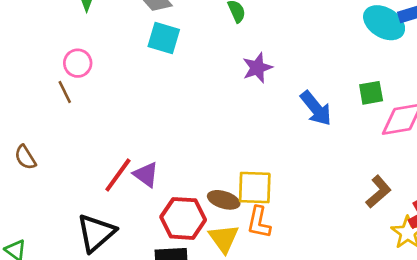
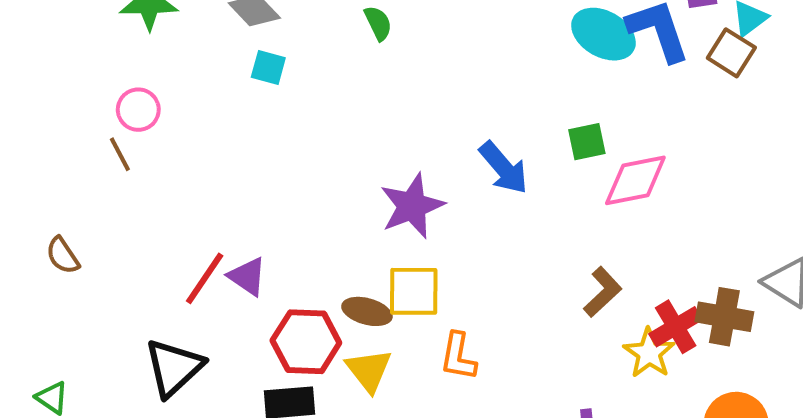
cyan square: (164, 38) -> (268, 67), size x0.7
purple star: (257, 68) -> (412, 206), moved, size x1.4
orange L-shape: (259, 222) -> (458, 356), moved

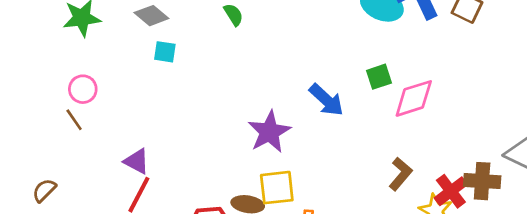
brown semicircle: (63, 256) -> (44, 190), turned 85
purple triangle: (247, 277) -> (137, 161), moved

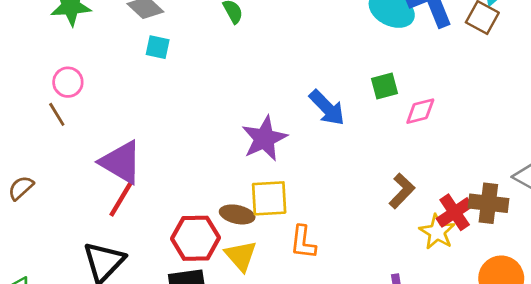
pink diamond: (414, 98) -> (420, 111), size x0.7
purple triangle: (137, 161) -> (121, 162), size x1.6

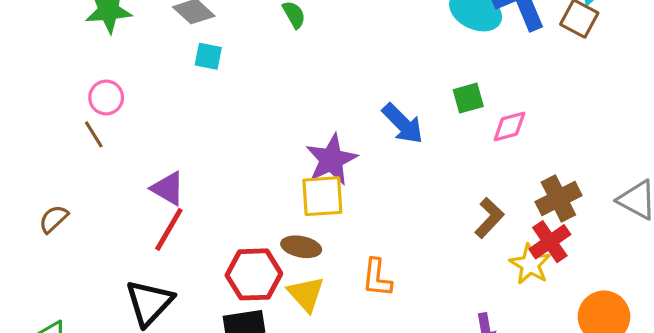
purple triangle: (121, 162) -> (168, 188), size x0.7
yellow square: (269, 198) -> (322, 196), moved
brown cross: (488, 203) -> (558, 199), moved, turned -33

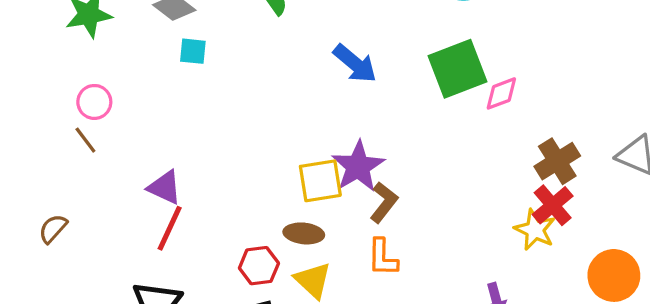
green square: (468, 98) -> (457, 69), size x1.8
blue arrow: (403, 124) -> (355, 64), moved
purple star: (331, 160) -> (358, 166), moved
brown L-shape: (489, 218) -> (384, 202), moved
red hexagon: (254, 274) -> (259, 266), size x0.7

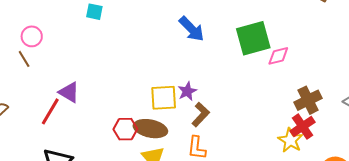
purple star: (358, 166) -> (187, 91), size x0.6
red line: (170, 228) -> (50, 111), moved
brown ellipse: (304, 233) -> (150, 129), size x1.4
red hexagon: (259, 266) -> (125, 129), moved

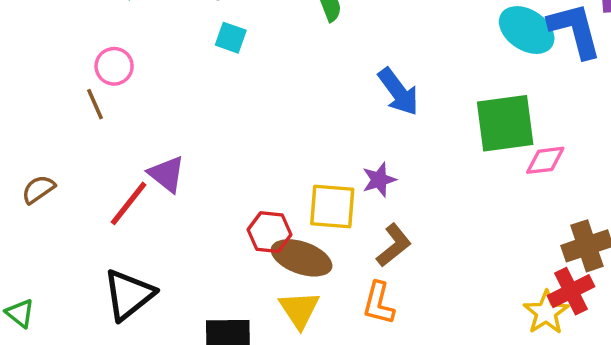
purple star: (187, 91) -> (379, 180), moved
red hexagon: (125, 129) -> (270, 232), moved

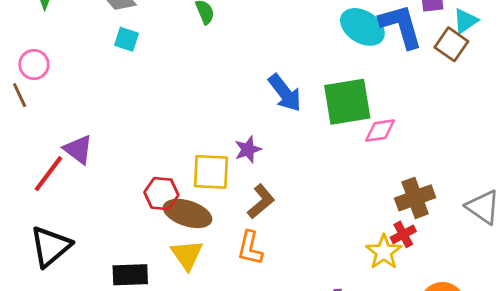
blue arrow: (398, 92) -> (285, 93), moved
red cross: (571, 291) -> (403, 234), size x0.7

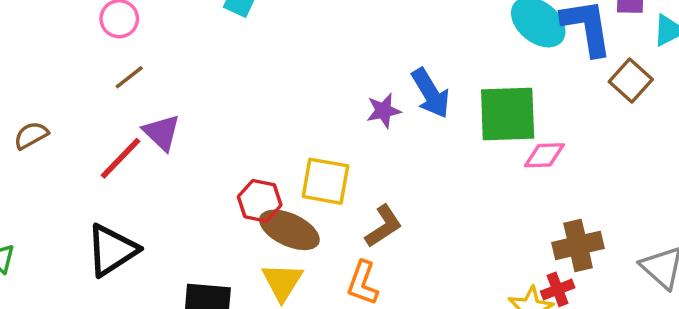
brown square: (451, 44) -> (631, 81), moved
brown line: (20, 95) -> (129, 77), moved, turned 70
purple star: (248, 149) -> (384, 111), moved

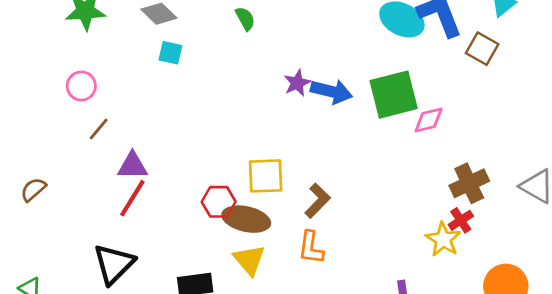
blue arrow: (431, 93) -> (331, 91), turned -33
purple star: (384, 111) -> (297, 83), moved
purple triangle: (162, 132) -> (133, 166), turned -32
red line: (121, 158) -> (132, 198), moved

